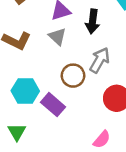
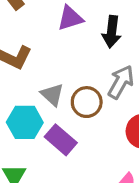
gray triangle: (57, 37) -> (52, 95), moved

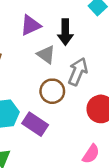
gray triangle: (52, 95) -> (46, 55), moved

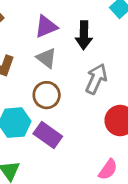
gray triangle: (46, 55) -> (46, 58), moved
brown circle: (52, 91) -> (47, 95), moved

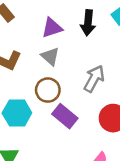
black arrow: (84, 35) -> (88, 23), moved
purple rectangle: (48, 135) -> (65, 116), moved

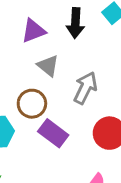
gray triangle: (50, 56) -> (48, 66), moved

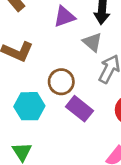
gray triangle: (48, 66) -> (92, 42), moved

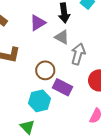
cyan hexagon: (29, 106) -> (39, 101), moved

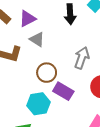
purple triangle: (38, 23) -> (28, 19), moved
gray triangle: (62, 37) -> (37, 39), moved

